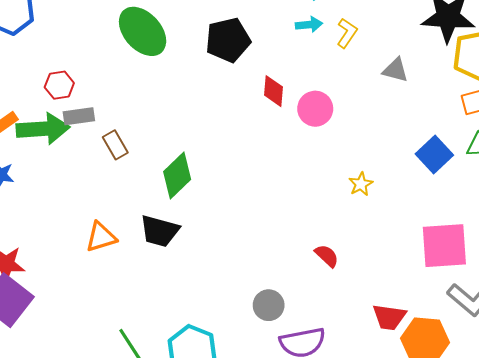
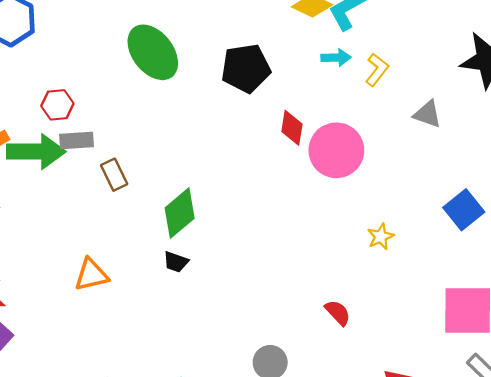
pink circle: (315, 109) -> (336, 150), size x1.4
black trapezoid: (160, 231) -> (176, 262), moved, size x0.6

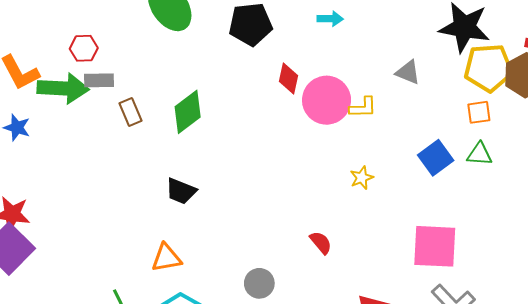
yellow L-shape: (377, 70) -> (363, 107), moved, turned 48
green diamond: (180, 213) -> (188, 112), moved
black trapezoid: (176, 262) -> (181, 191), size x1.4
orange triangle: (91, 275) -> (166, 258), moved

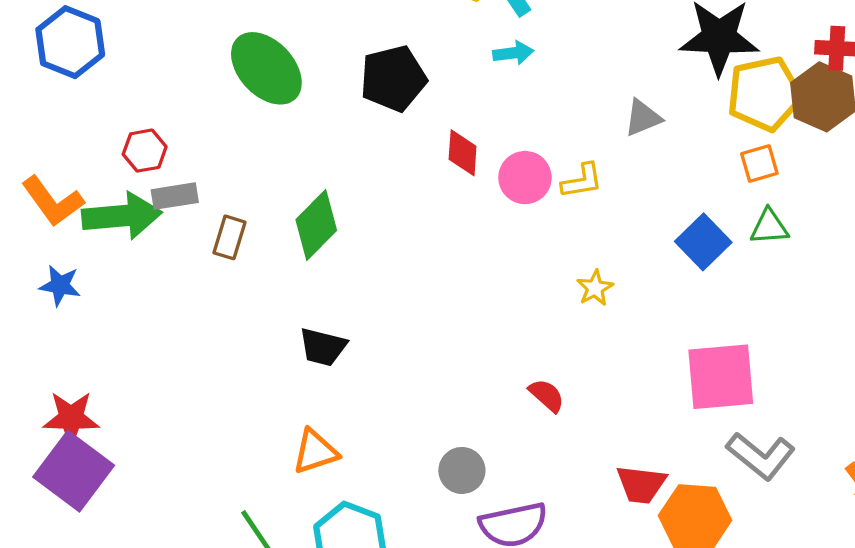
gray triangle: (408, 72) -> (643, 118), turned -36
pink circle: (327, 100) -> (525, 178), size x0.7
brown rectangle: (131, 112) -> (229, 237), turned 48

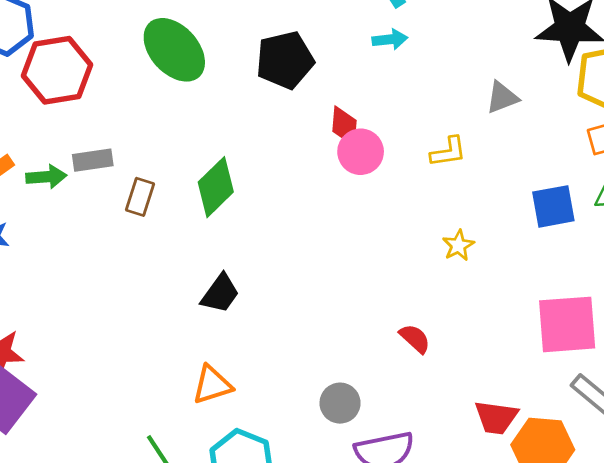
red hexagon: (145, 151) -> (57, 70), moved, size x1.8
pink circle: (525, 178) -> (361, 152), moved
green arrow: (122, 216) -> (46, 177), size x0.6
blue square: (703, 242) -> (553, 206), turned 33
black trapezoid: (323, 347) -> (220, 294), turned -69

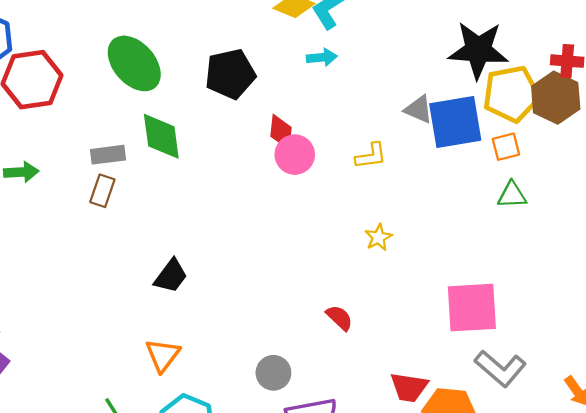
gray triangle: (502, 97) -> (419, 109), turned 44
gray rectangle: (93, 160) -> (108, 155), moved
green diamond: (216, 187) -> (161, 136), moved, turned -54
blue square: (553, 206) -> (455, 122), moved, size x1.4
orange triangle: (212, 385) -> (163, 355), turned -36

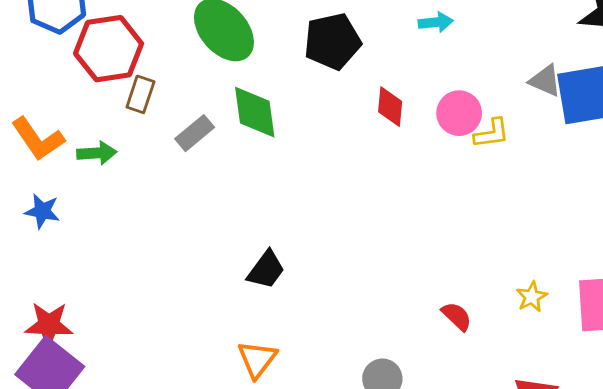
gray rectangle: (108, 155) -> (195, 133), turned -32
pink circle: (295, 155) -> (459, 113), moved
brown rectangle: (102, 191) -> (140, 94), moved
yellow star: (378, 237) -> (532, 297), moved

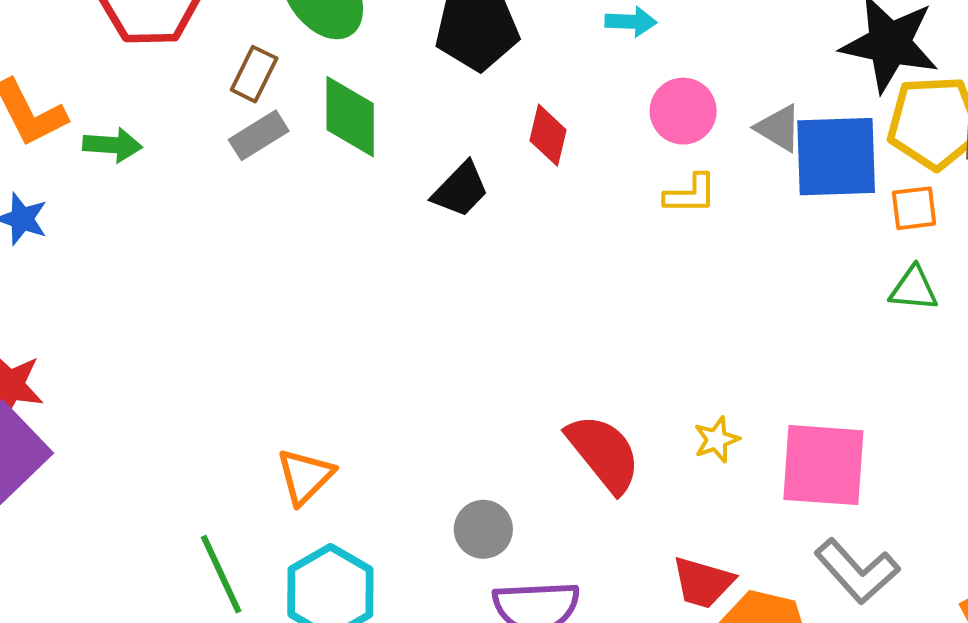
brown rectangle: (140, 94) -> (254, 74), moved
pink circle: (459, 113) -> (683, 111), moved
black trapezoid: (266, 270) -> (460, 190), moved
red semicircle: (457, 316) -> (604, 453), size x1.8

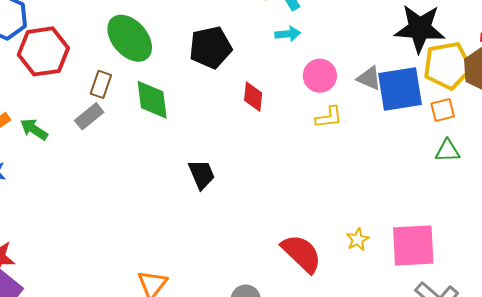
gray rectangle: (259, 135) -> (89, 116), moved
green arrow: (112, 145) -> (34, 129), turned -144
black trapezoid: (460, 190) -> (202, 174), moved, turned -60

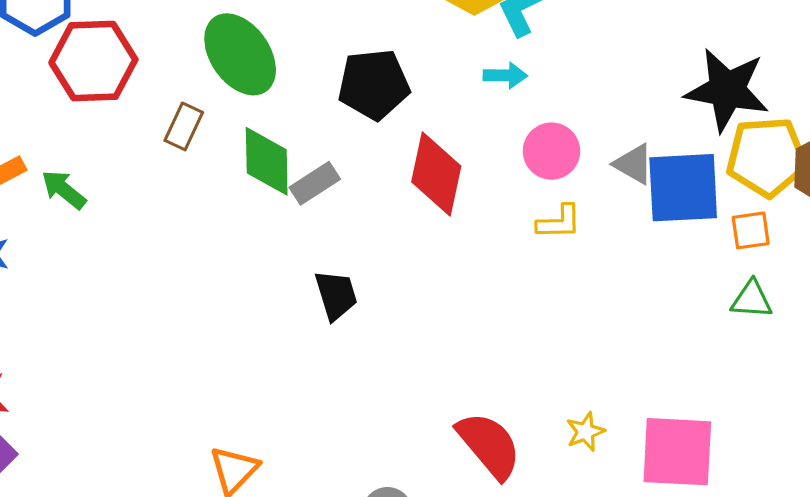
red diamond: (253, 97) -> (436, 174), size x1.6
gray rectangle: (89, 116) -> (315, 183), moved

